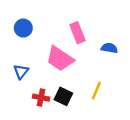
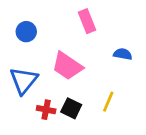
pink rectangle: (78, 33) -> (87, 21), moved
blue triangle: (21, 72) -> (24, 81), size x1.6

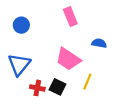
pink trapezoid: (67, 66) -> (68, 59), moved

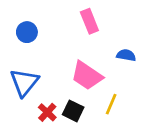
red cross: (37, 88) -> (47, 112), turned 32

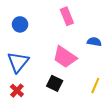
yellow line: (111, 104) -> (95, 85), moved
red cross: (47, 112) -> (17, 91), moved

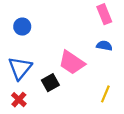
pink rectangle: (67, 16) -> (104, 14), moved
black square: (55, 83) -> (50, 83), moved, turned 35

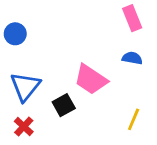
blue circle: (22, 27) -> (15, 34), moved

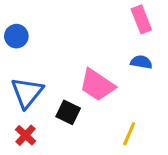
black square: (64, 105) -> (68, 112), turned -35
yellow line: (134, 119) -> (129, 134), moved

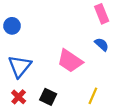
blue semicircle: (141, 62) -> (102, 44), turned 32
black square: (68, 112) -> (48, 97), moved

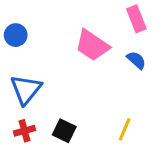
pink trapezoid: (70, 61) -> (92, 45), moved
red cross: (19, 97) -> (25, 131), turned 32

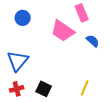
pink rectangle: (136, 19) -> (82, 13), moved
blue circle: (16, 35) -> (23, 18), moved

